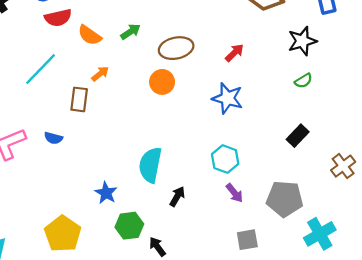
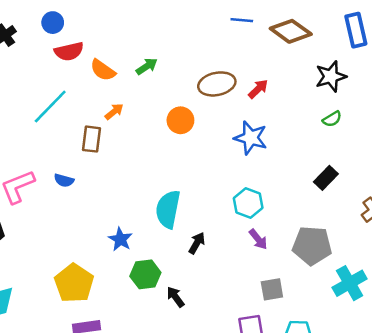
brown ellipse: (176, 48) -> (217, 84), moved

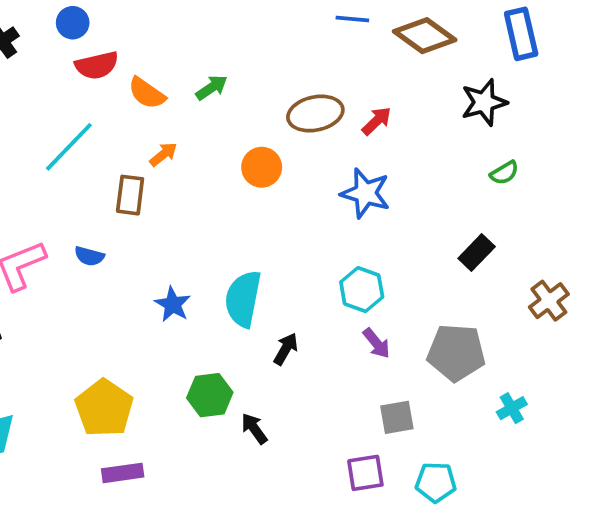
green semicircle: (332, 119) -> (504, 173), moved
blue star: (120, 239) -> (173, 304), moved
cyan cross: (350, 283) -> (512, 408), size x0.6

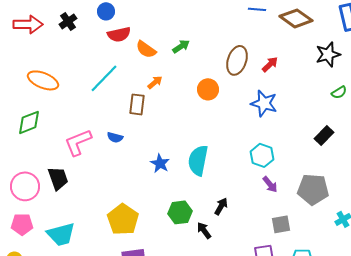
brown ellipse: (315, 114) -> (237, 60), turned -60
black arrow: (286, 349) -> (221, 206), moved

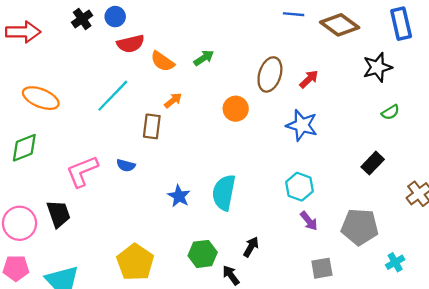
black cross: (68, 21) -> (82, 19), moved

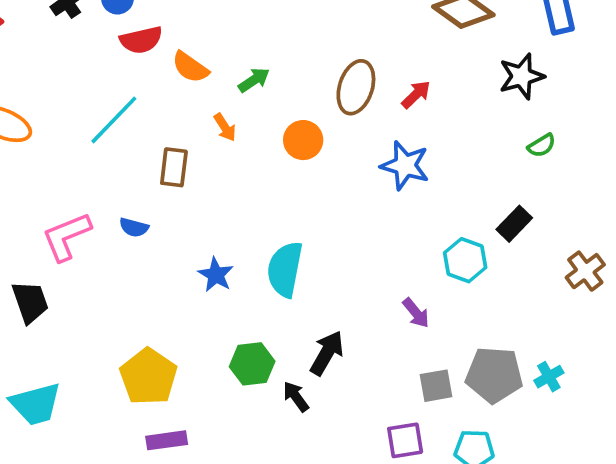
green arrow: (204, 58) -> (254, 80), moved
orange arrow: (173, 100) -> (225, 127), moved, turned 96
cyan hexagon: (299, 187) -> (465, 260), moved
gray pentagon: (360, 227) -> (494, 375), moved
black arrow: (251, 247) -> (327, 353), size x1.4

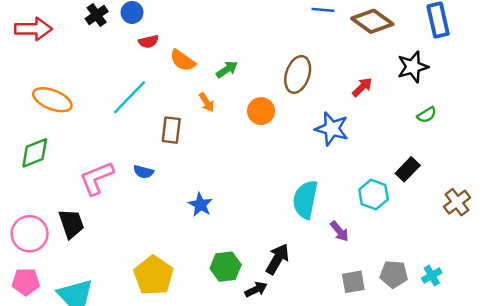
red semicircle: (141, 40) -> (148, 42), size x0.7
red arrow: (416, 95) -> (362, 87), moved
cyan semicircle: (285, 269) -> (305, 200), moved
gray pentagon: (494, 375) -> (394, 274), size x0.7
black arrow: (296, 397) -> (256, 289), turned 100

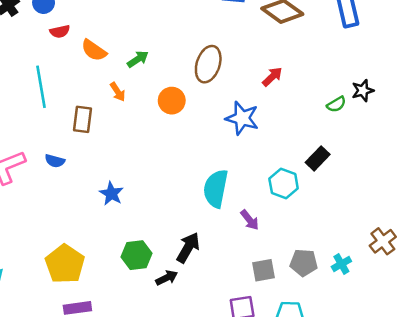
black star: (413, 67) -> (363, 91), moved, size x0.7
cyan line: (130, 97) -> (41, 87), turned -54
brown cross: (457, 202) -> (383, 241), moved

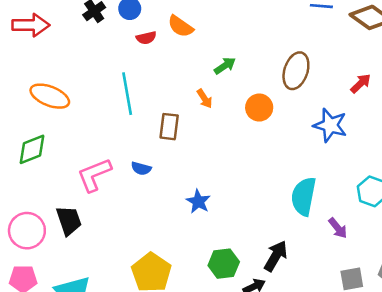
orange semicircle: (94, 50) -> (180, 26), moved

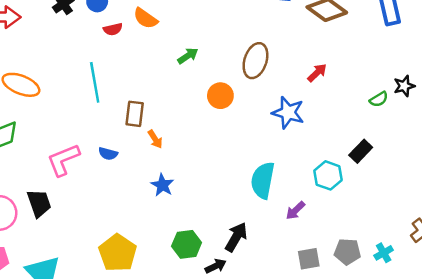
orange arrow: (205, 99) -> (155, 139), moved
purple arrow: (338, 228) -> (295, 211), turned 85

